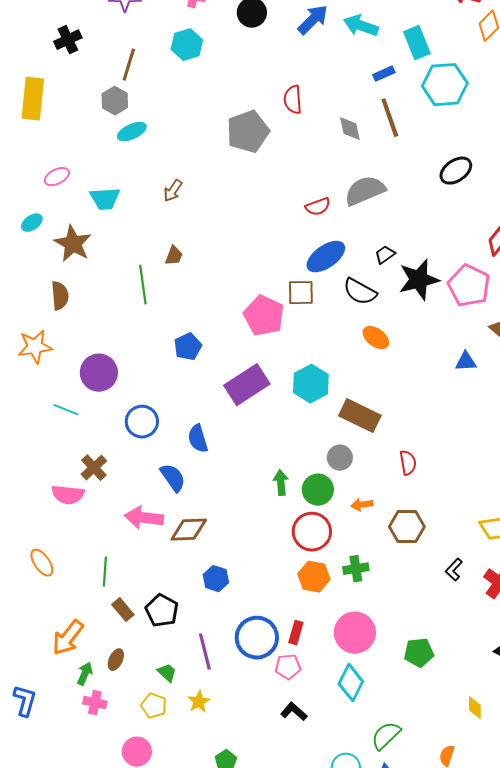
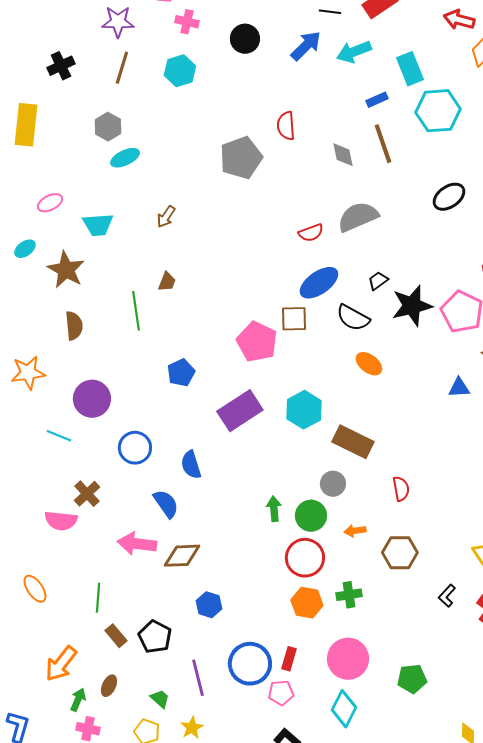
cyan arrow: (361, 26) -> (354, 52), turned -40
brown line: (129, 65) -> (122, 68), moved
brown semicircle: (60, 296) -> (74, 326), moved

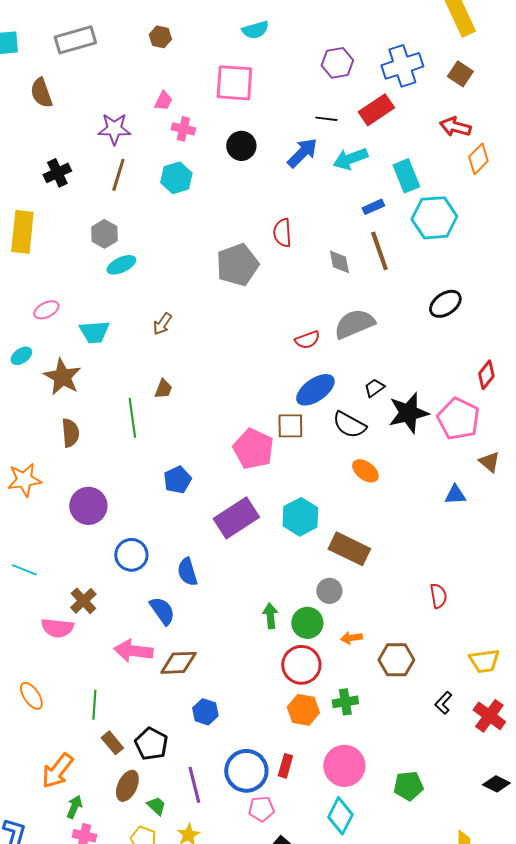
cyan line: (59, 436) -> (24, 570), moved
red semicircle: (401, 489) -> (438, 596), moved
brown ellipse: (109, 686) -> (127, 786), moved, size x1.4
pink pentagon: (281, 693) -> (261, 809), moved

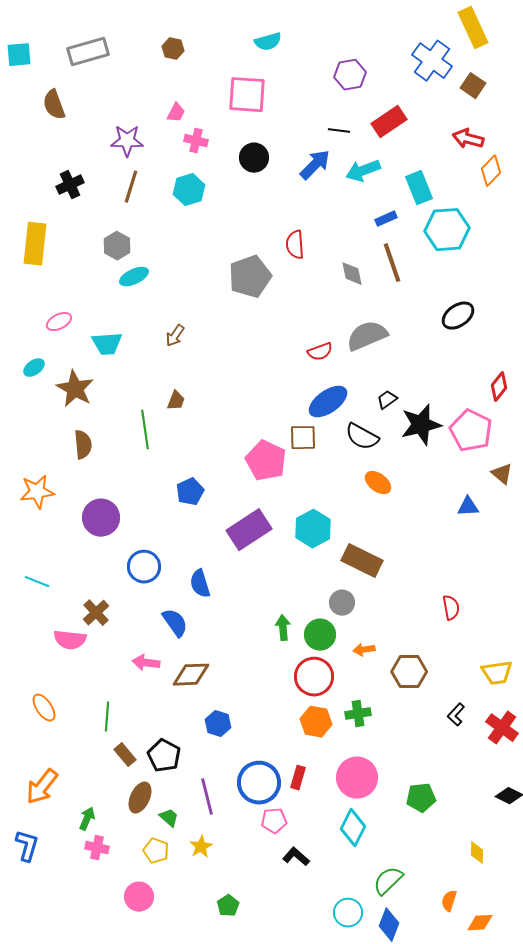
blue cross: (402, 66) -> (432, 61), moved, turned -36
pink arrow: (133, 651) -> (146, 663), size x0.7
orange arrow: (57, 771) -> (42, 787), moved

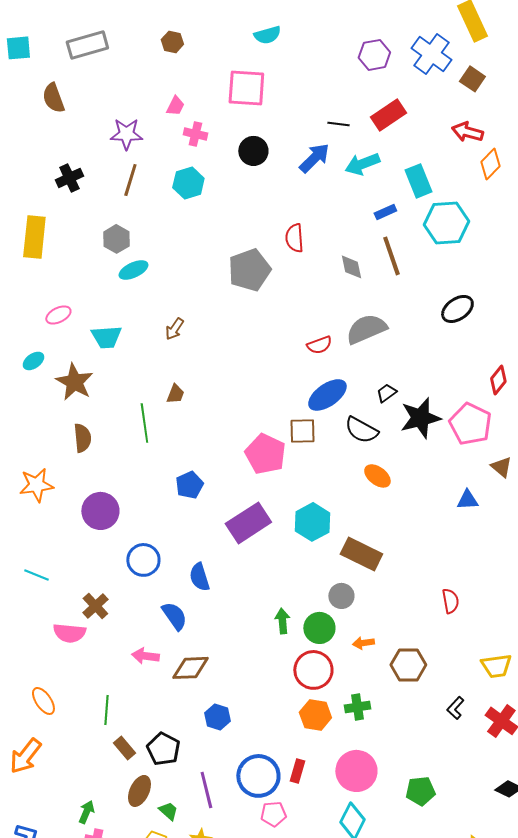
purple hexagon: (350, 75) -> (374, 55), moved
orange arrow: (42, 787) -> (25, 756), moved

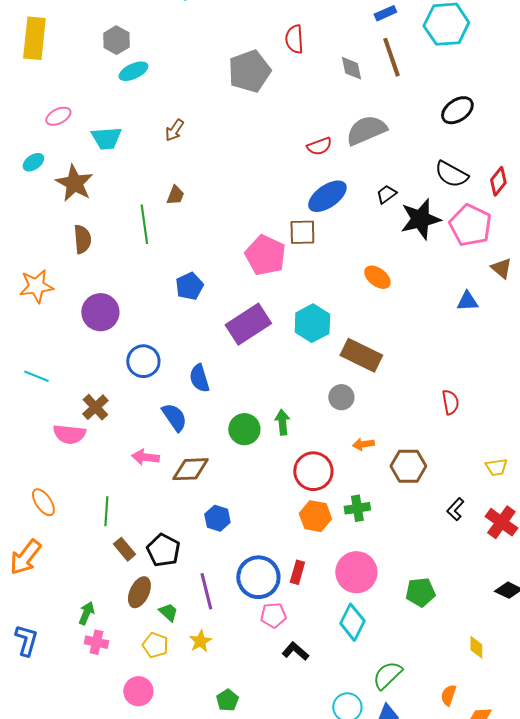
black semicircle: (361, 430) -> (451, 174), moved
green circle: (319, 628) -> (244, 429), moved
yellow trapezoid: (496, 666) -> (496, 467), size x0.7

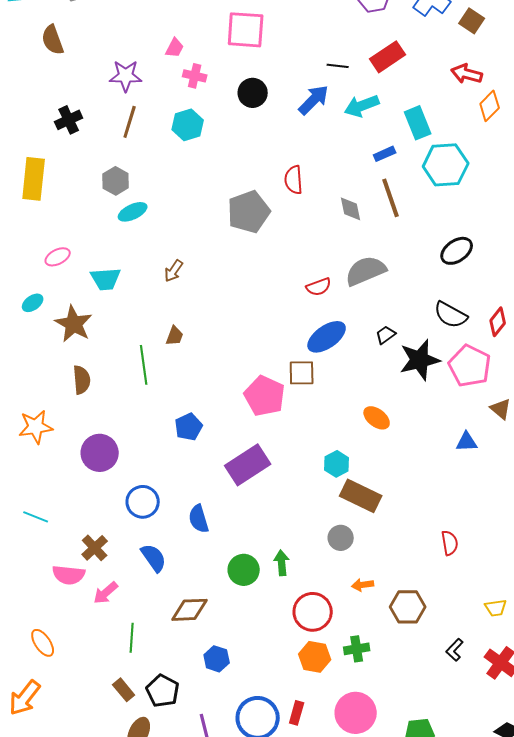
cyan hexagon: (312, 323) -> (337, 464), moved, size x0.7
blue semicircle: (174, 417) -> (154, 558), moved
pink arrow: (145, 457) -> (106, 593), moved, turned -48
green line: (106, 511) -> (132, 638), moved

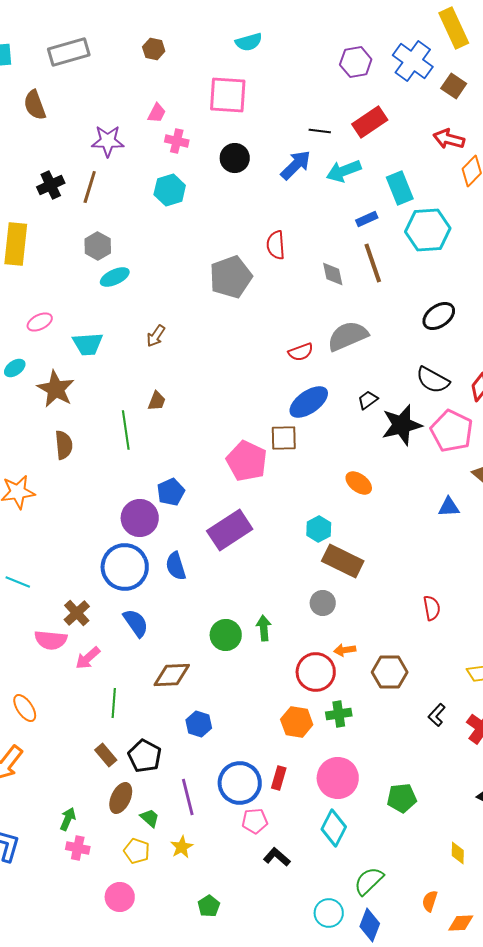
brown line: (130, 122) -> (90, 187), moved
purple circle: (100, 453) -> (140, 518), moved
blue circle: (143, 502) -> (125, 567), size x1.4
blue semicircle: (199, 519) -> (176, 566), moved
red circle: (313, 612) -> (316, 672), moved

